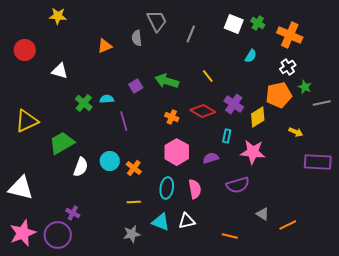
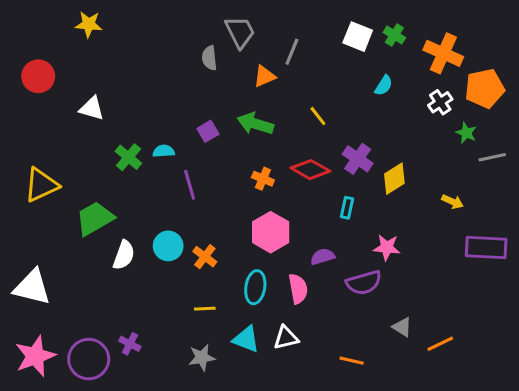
orange triangle: (105, 46) -> (264, 76), moved
orange pentagon: (279, 95) -> (485, 88), moved
pink star: (253, 152) -> (387, 247), moved, size x0.7
purple semicircle: (211, 158) -> (323, 257), moved
purple cross: (73, 213) -> (130, 344), moved

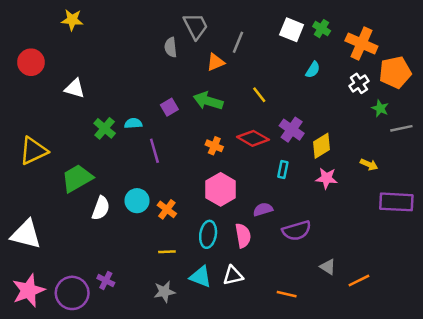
pink star: (387, 247) -> (327, 178), moved

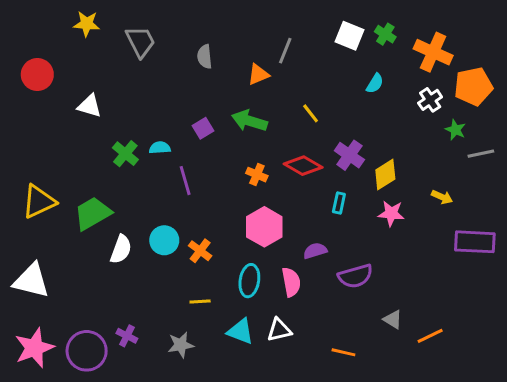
gray trapezoid: (196, 26) -> (140, 42), moved
yellow triangle: (33, 151) -> (39, 201), moved
gray star: (164, 292) -> (181, 345), moved

